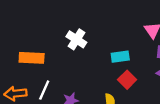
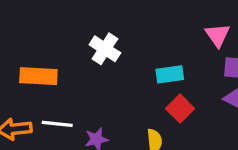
white line: (44, 90) -> (57, 124), turned 72

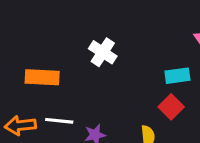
cyan rectangle: (170, 74) -> (177, 76), moved

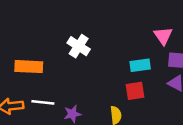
red square: (171, 107) -> (135, 91), turned 36

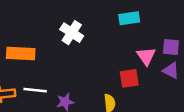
pink triangle: (163, 36) -> (146, 56), moved
cyan rectangle: (140, 65) -> (129, 18), moved

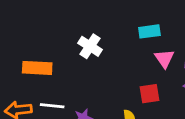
pink triangle: (146, 56) -> (164, 58), moved

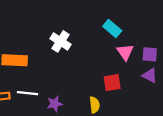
cyan rectangle: (149, 31) -> (112, 29), turned 48

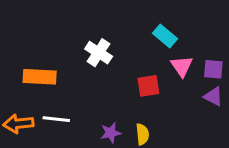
red square: (112, 83) -> (148, 86), moved
purple star: (55, 104) -> (111, 133), moved

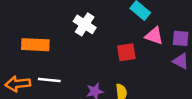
pink triangle: (182, 66) -> (154, 36), turned -36

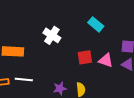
pink triangle: (154, 36) -> (106, 60), moved

